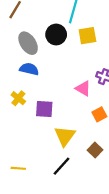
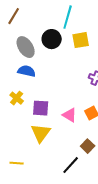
pink triangle: (83, 88) -> (70, 115), moved
yellow triangle: (65, 136) -> (41, 133), moved
black line: (62, 166) -> (71, 165), moved

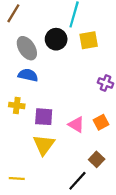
yellow cross: (17, 98) -> (17, 105), turned -32

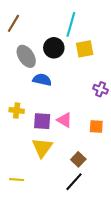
blue semicircle: (28, 75) -> (42, 80), moved
orange square: (101, 122) -> (96, 126), turned 32
pink triangle: (76, 125) -> (64, 120), moved
brown square: (97, 159) -> (78, 159), moved

